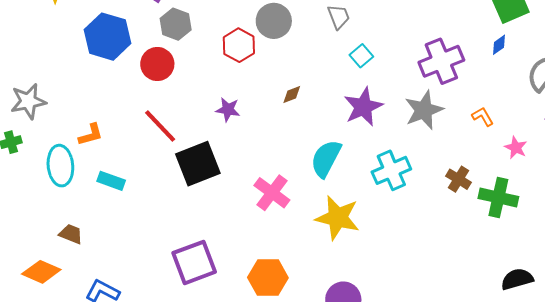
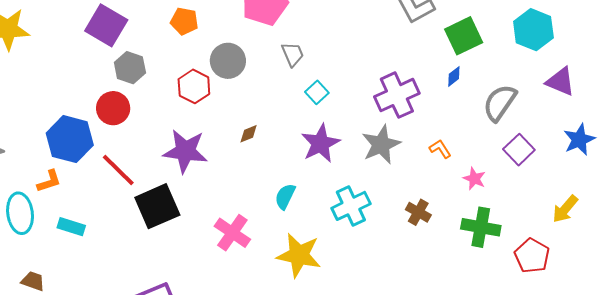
blue hexagon: (107, 37) -> (70, 139), moved
purple star: (228, 110) -> (185, 151), size x1.8
cyan semicircle: (326, 159) -> (285, 196), size x0.7
green cross: (498, 197) -> (481, 227), moved

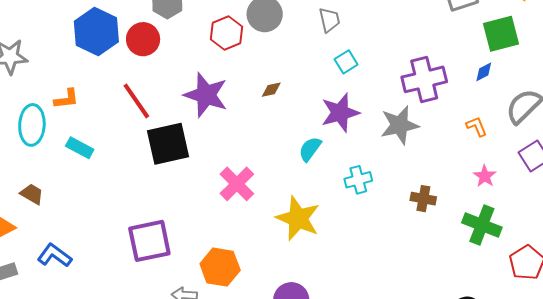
blue hexagon: (70, 139) -> (96, 32), moved
orange L-shape: (440, 149) -> (477, 127), moved
cyan semicircle: (285, 196) -> (310, 149), moved
cyan cross: (351, 206) -> (358, 180), size x0.7
brown cross: (418, 212) -> (423, 199), turned -30

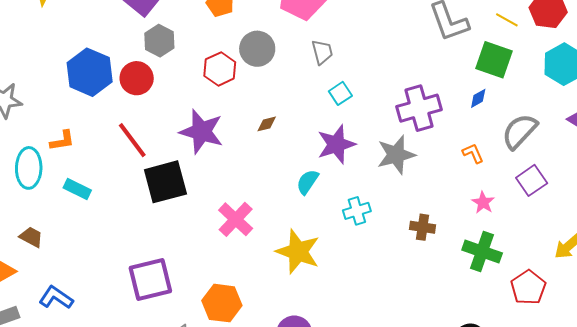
green square: (501, 34) -> (494, 60), turned 36

